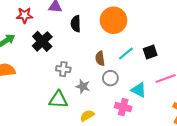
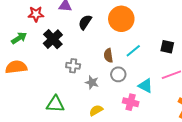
black semicircle: (76, 24) -> (85, 22), turned 35
black square: (150, 52) -> (167, 47), moved, turned 32
green triangle: (58, 100) -> (55, 104), moved

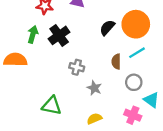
black semicircle: (85, 22) -> (107, 28), moved
green arrow: (19, 38) -> (33, 34), moved, turned -49
cyan line: (133, 51) -> (137, 53), moved
gray circle: (118, 74) -> (134, 82), moved

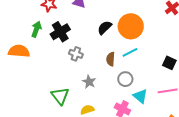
gray cross: (77, 67) -> (76, 54), moved
green triangle: (52, 106) -> (60, 96), moved, turned 36

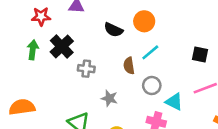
orange circle: (131, 26) -> (144, 21), size x0.7
black semicircle: (105, 28) -> (113, 30), turned -98
orange semicircle: (19, 51) -> (22, 107), moved

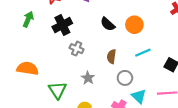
green arrow: (33, 50) -> (28, 19), moved
cyan line: (150, 52) -> (143, 53), moved
orange semicircle: (22, 107) -> (28, 68), moved

